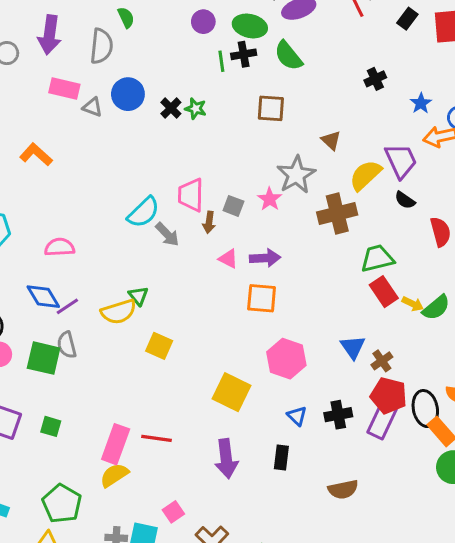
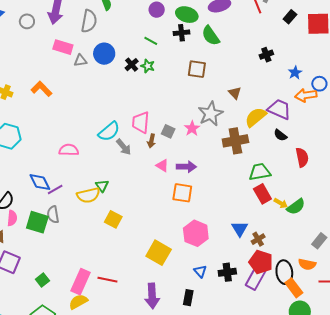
green line: (221, 61) -> (151, 41), moved, turned -56
gray triangle: (92, 107) -> (80, 60), turned -32
purple trapezoid: (401, 161) -> (279, 109), turned -45
pink semicircle: (60, 247) -> (69, 150), moved
green square: (51, 426) -> (42, 280), moved, turned 32

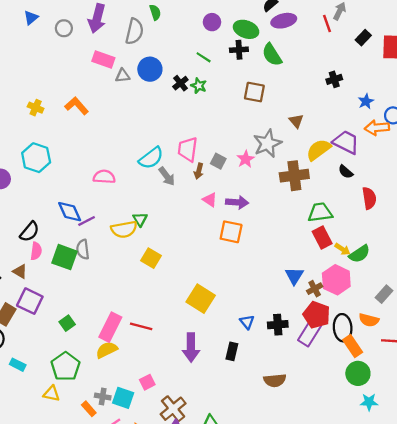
pink hexagon: (196, 233) -> (336, 280), moved

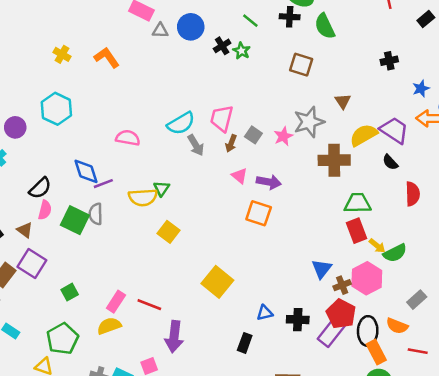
blue triangle: (247, 322) -> (265, 313), turned 49
pink rectangle: (110, 327) -> (116, 302), size x0.7
purple arrow: (191, 347) -> (174, 337), moved

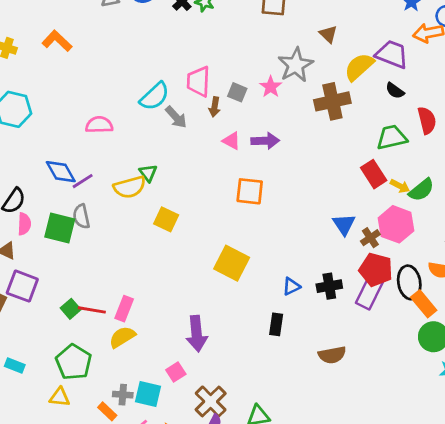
green trapezoid: (357, 203) -> (392, 137), moved
orange square: (259, 213) -> (250, 191), moved
red line: (149, 305) -> (92, 310), moved

